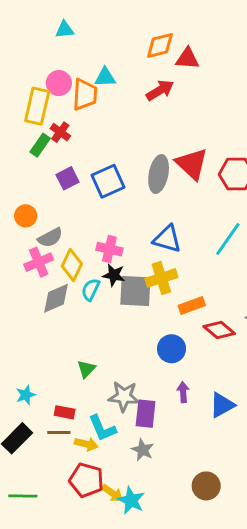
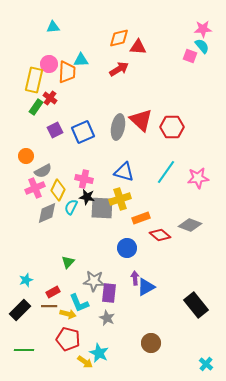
blue triangle: (222, 405) -> (146, 287), moved
red rectangle: (65, 412) -> (53, 292), turned -40
yellow arrow: (112, 493) -> (85, 362), moved

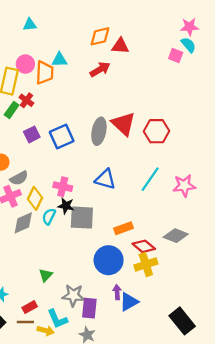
yellow cross: (120, 199) -> (146, 264), moved
blue circle: (127, 248) -> (109, 260), size x1.4

